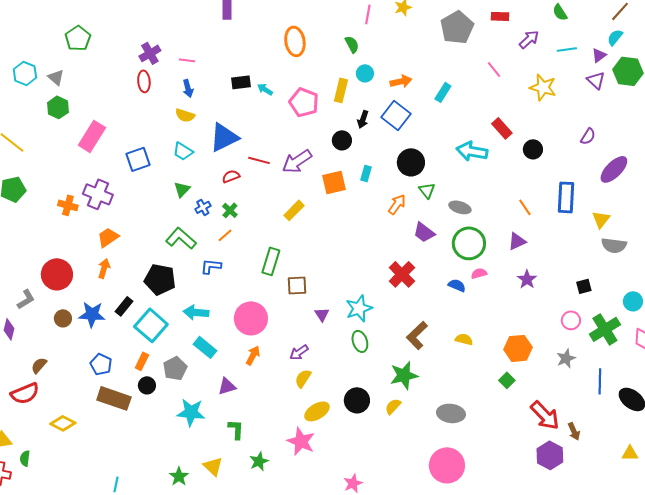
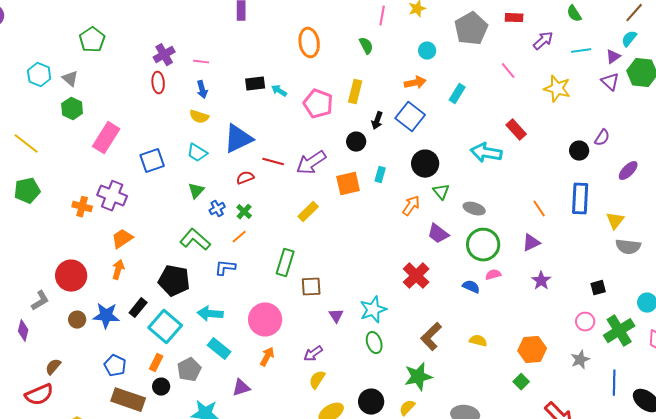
cyan circle: (365, 73) -> (427, 51), moved
black circle: (533, 149) -> (579, 151), moved
purple ellipse: (614, 169) -> (628, 171), size x0.7

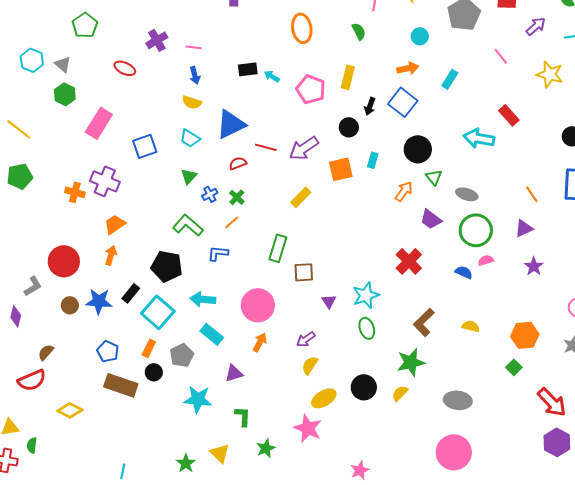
red ellipse: (158, 83) -> (125, 68), moved, turned -60

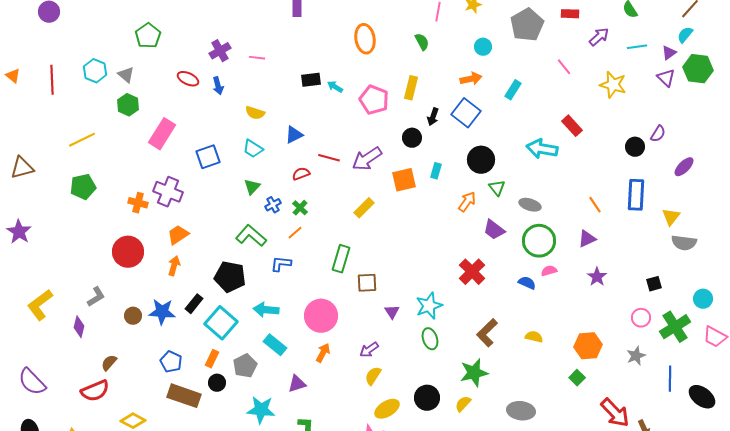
blue arrow: (195, 75) -> (218, 86), moved
blue triangle: (231, 124) -> (294, 135), size x0.6
yellow line: (19, 129) -> (82, 140), turned -64
red circle: (64, 261) -> (128, 252), moved

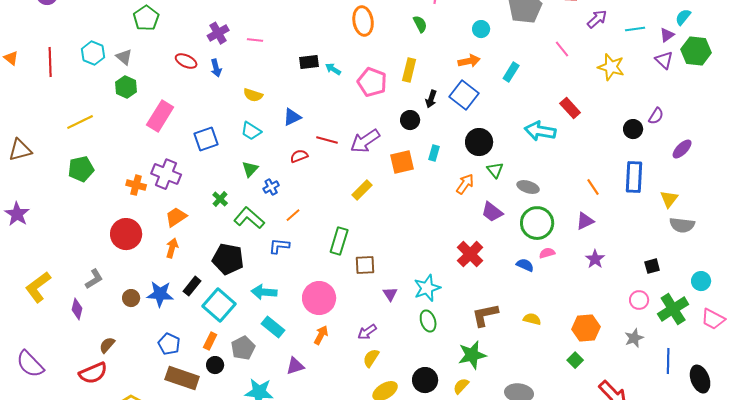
green cross: (300, 208) -> (220, 199), moved
brown L-shape: (487, 333) -> (485, 315), turned 32
black ellipse: (702, 397) -> (700, 379), turned 32

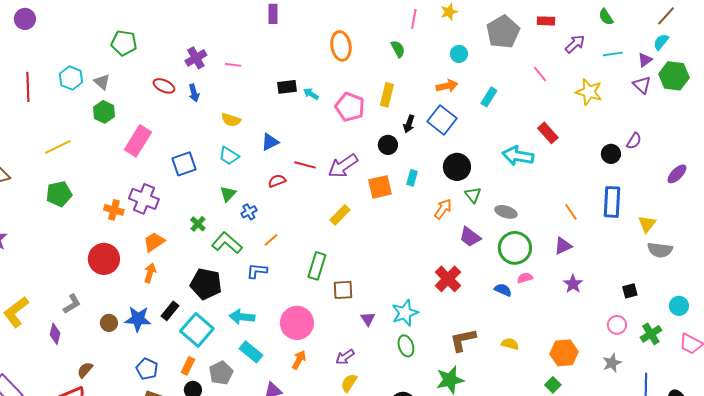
green pentagon: (146, 18) -> (124, 43), turned -30
purple ellipse: (682, 149) -> (677, 174), moved
green cross: (673, 309) -> (651, 334), size x0.7

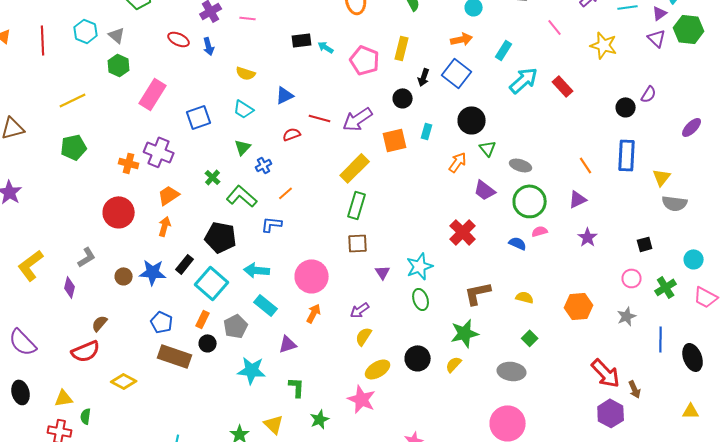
cyan arrow: (518, 156) -> (524, 80), moved, turned 128
yellow rectangle: (340, 215) -> (355, 168), size x1.4
green rectangle: (317, 266) -> (357, 205), moved
green square: (553, 385) -> (530, 338), moved

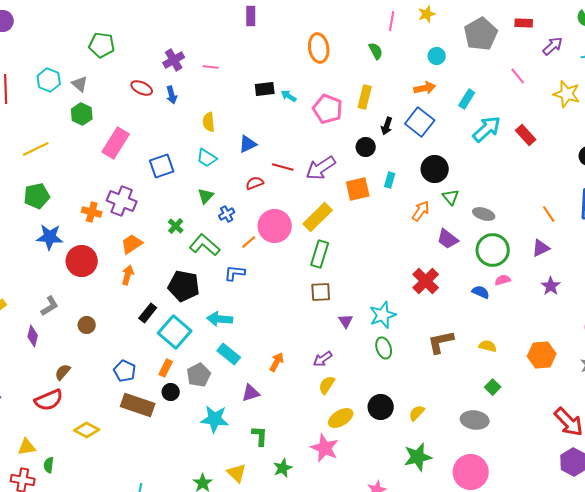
yellow semicircle: (246, 73) -> (209, 122), turned 66
blue star: (153, 272) -> (50, 237), moved
pink circle: (312, 276) -> (275, 226), moved
green star: (465, 333) -> (418, 457), moved

